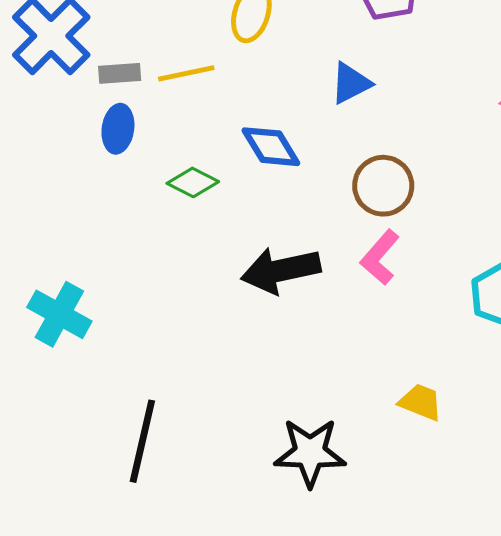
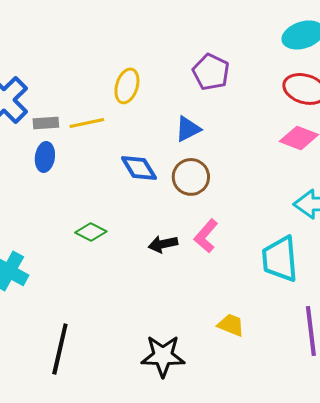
green diamond: (193, 182) -> (91, 232), moved
brown circle: (383, 186) -> (191, 177), moved
black arrow: (281, 270) -> (163, 244), moved, size x0.6

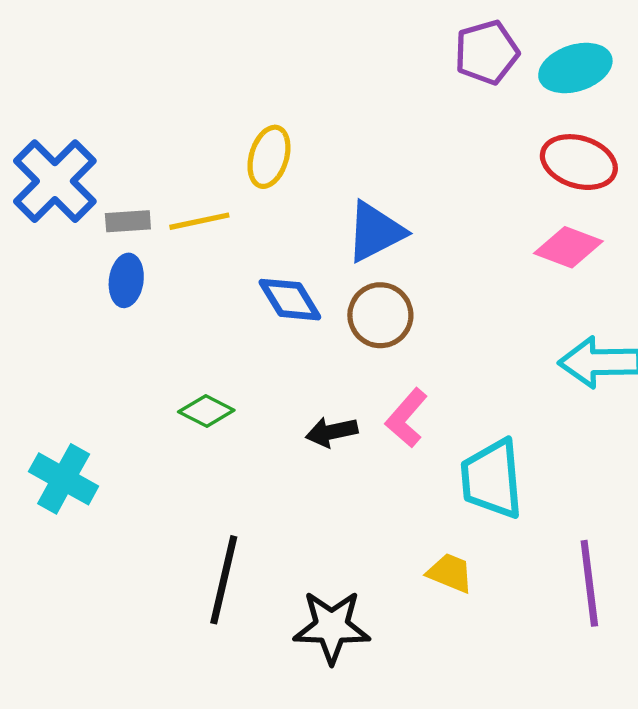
purple pentagon: (211, 72) -> (487, 52), moved, turned 30
blue triangle: (188, 129) -> (375, 232), size x1.4
cyan trapezoid: (280, 259) -> (492, 479), moved
black line: (60, 349) -> (224, 580), moved

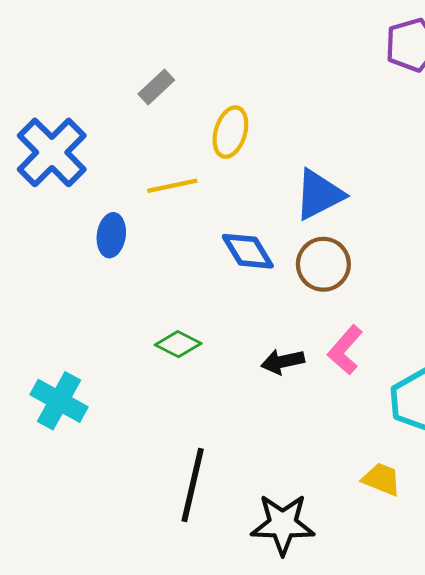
gray rectangle: (128, 221) -> (156, 87), moved, turned -39

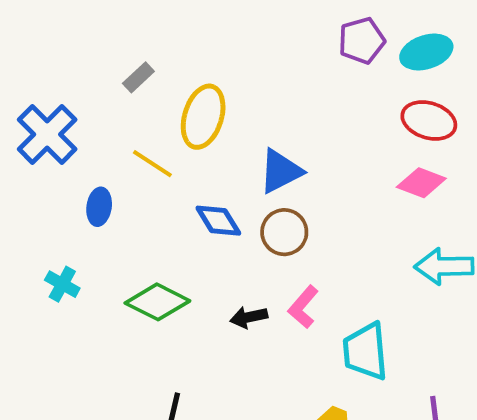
yellow ellipse: (230, 132) -> (203, 117), size x1.4
yellow line: (172, 186) -> (152, 164), turned 45
green diamond: (178, 344) -> (157, 302), size x1.6
cyan cross: (59, 401) -> (62, 284), moved, size x0.7

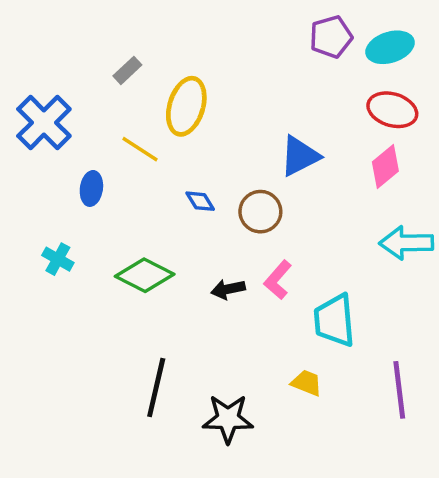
blue triangle: (280, 171) -> (300, 156), moved
pink diamond: (421, 183) -> (385, 166), turned -60
blue diamond: (218, 221) -> (200, 201), size x0.7

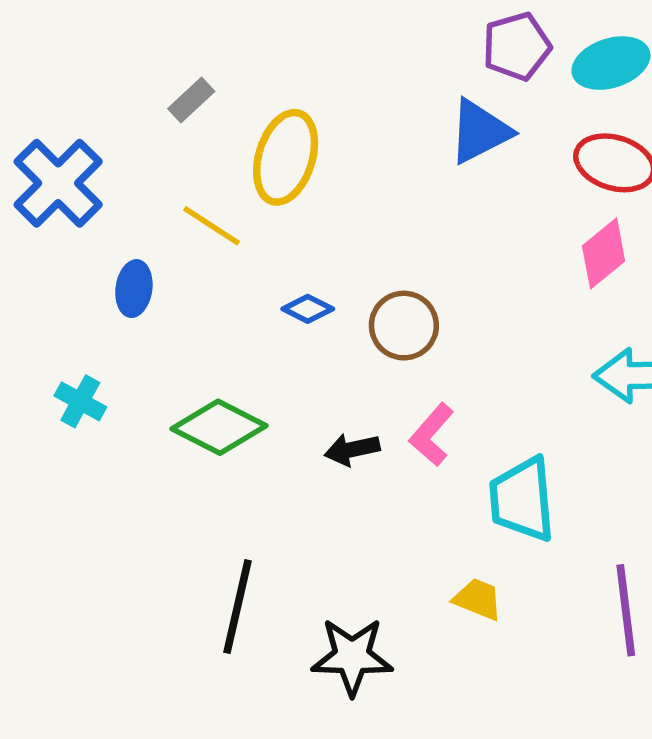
blue triangle: (300, 156) -> (480, 131), moved
blue diamond: (200, 201) -> (308, 309), turned -32

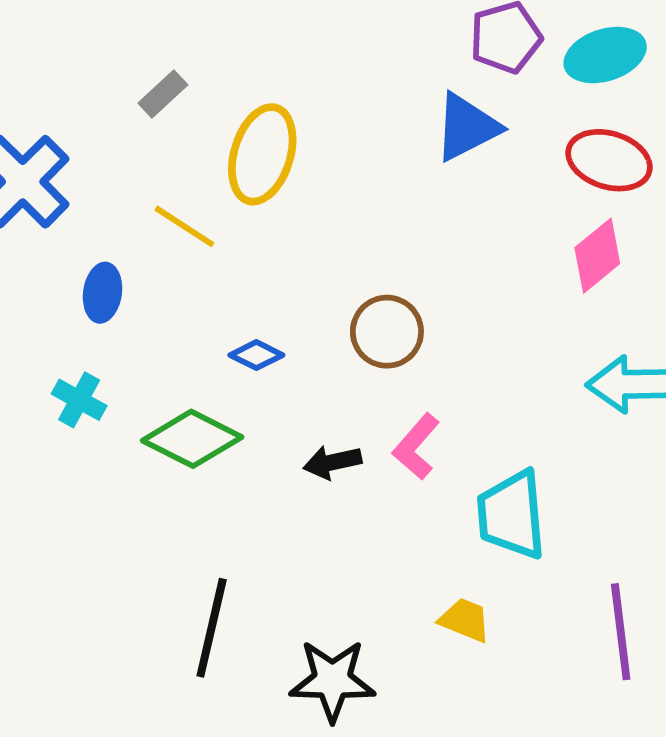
blue diamond: (308, 309) -> (256, 355), moved
cyan cross: (80, 401) -> (79, 400), moved

